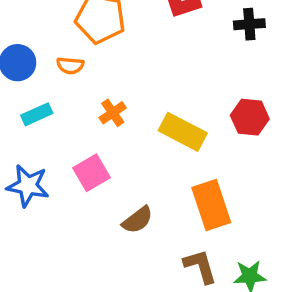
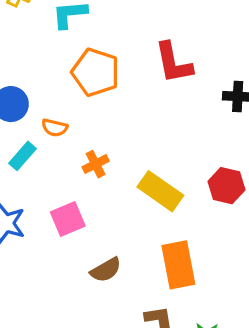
orange semicircle: (70, 66) -> (55, 128), moved
cyan rectangle: (37, 114) -> (23, 156), turned -32

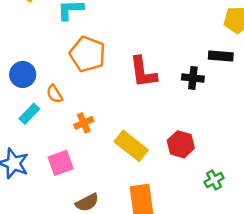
red L-shape: (173, 63) -> (143, 72), moved
orange semicircle: (55, 128) -> (54, 94), turned 42

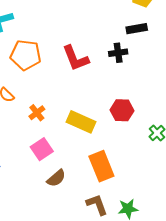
pink square: (61, 163) -> (42, 149), moved

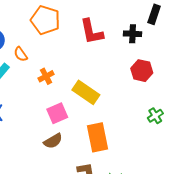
black rectangle: (137, 29) -> (154, 14), turned -72
red hexagon: (122, 110) -> (142, 71), moved
pink square: (42, 149) -> (57, 113), moved

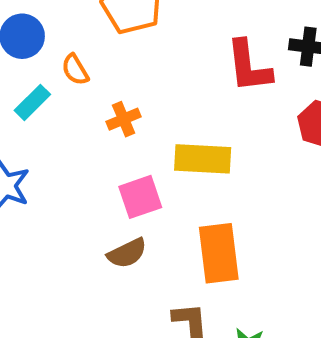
red L-shape: (92, 32) -> (249, 66), moved
yellow rectangle: (86, 92) -> (203, 159), turned -36

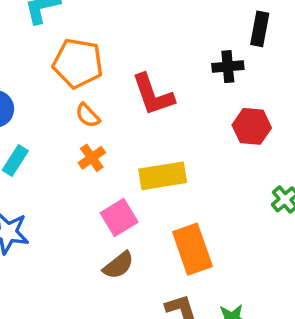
red L-shape: (249, 66) -> (153, 95), moved
orange semicircle: (75, 70) -> (88, 115), moved

